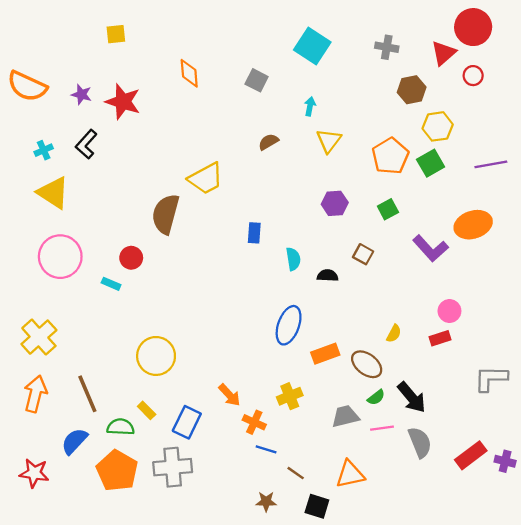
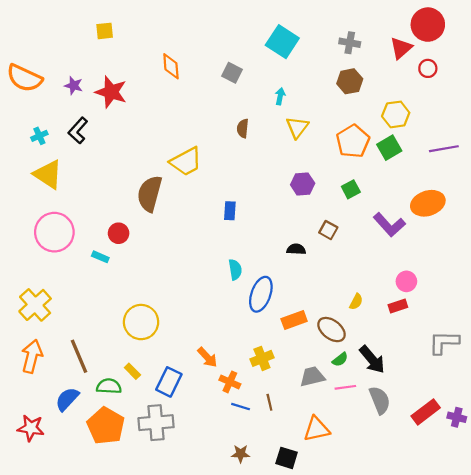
brown hexagon: (412, 90) -> (350, 81), moved
brown semicircle: (268, 142) -> (243, 128), turned -54
cyan semicircle: (293, 259) -> (235, 270), moved
brown line: (296, 473) -> (269, 402), moved, turned 42

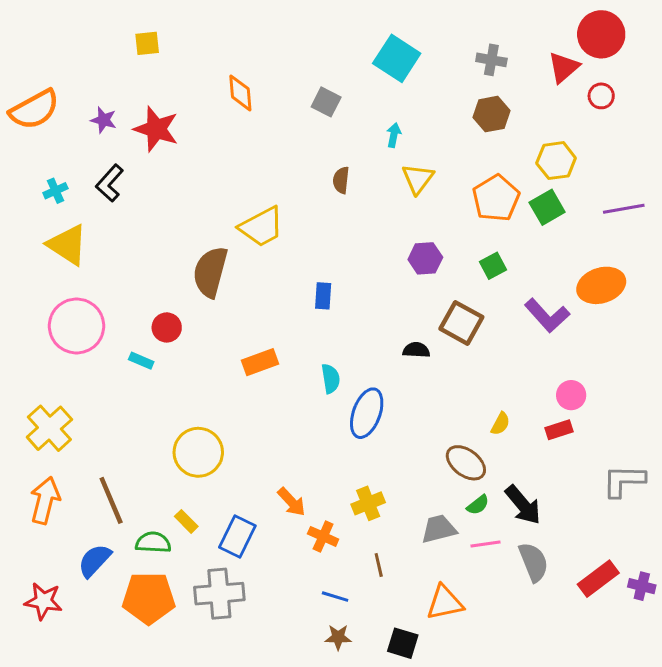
orange semicircle: (24, 78) -> (34, 109), turned -54
brown square: (328, 230) -> (461, 323), size x1.6
orange rectangle: (294, 320) -> (260, 362), moved
blue line: (241, 407) -> (335, 597), moved
orange pentagon: (106, 426) -> (149, 598), turned -30

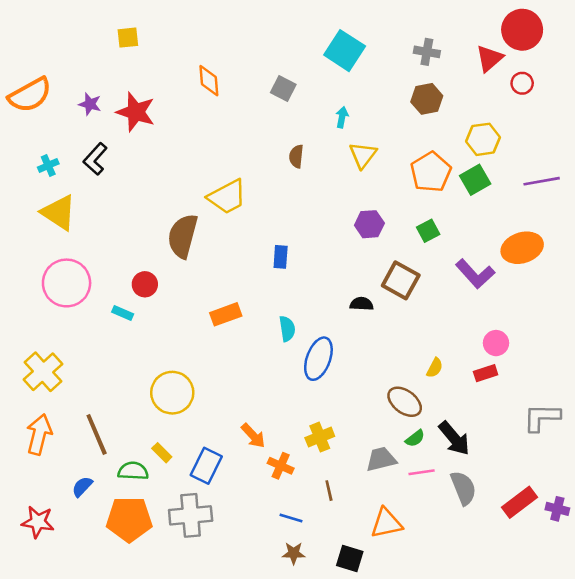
blue semicircle: (95, 561) -> (82, 487), size x0.7

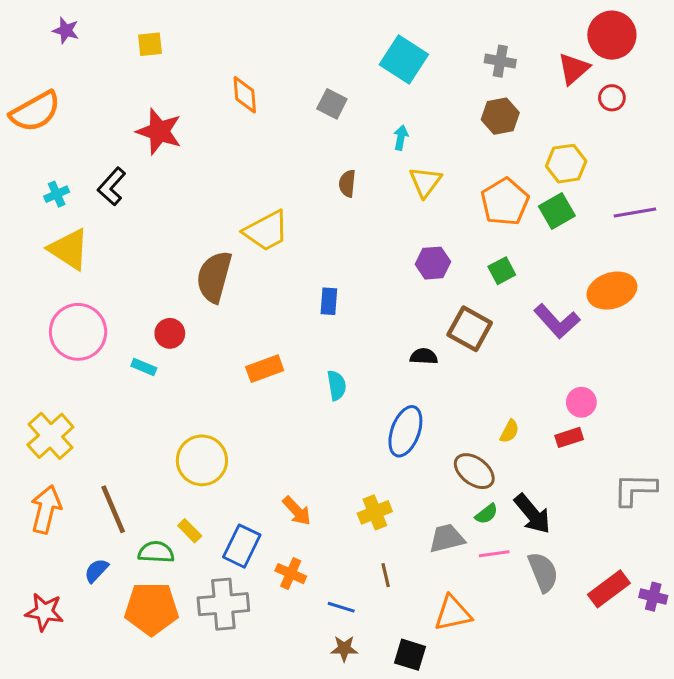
purple star: (90, 104) -> (66, 30), moved
blue ellipse: (318, 359) -> (405, 431), moved
orange cross: (281, 466) -> (291, 574), moved

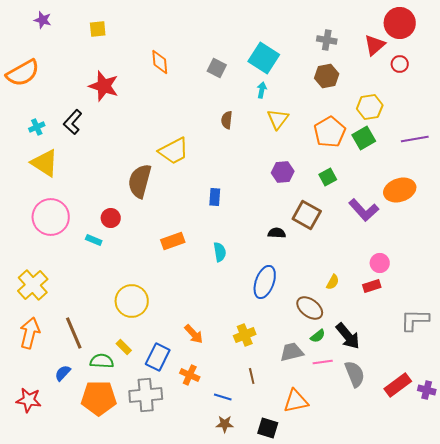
cyan square: (404, 60) -> (264, 58), moved

